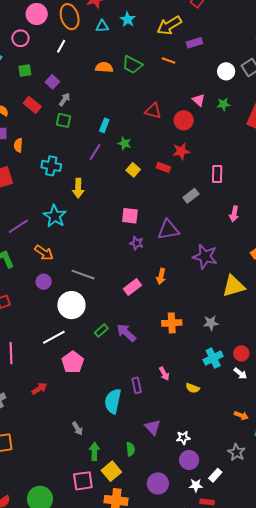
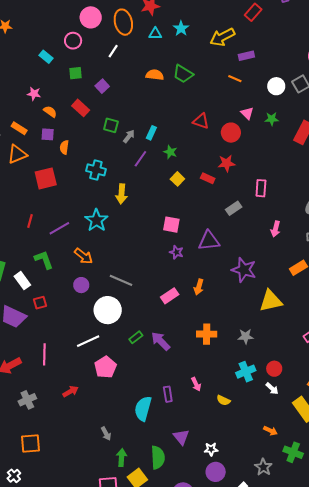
orange line: (169, 60) -> (235, 79), moved
gray arrow: (65, 99) -> (129, 136), moved
green semicircle: (131, 449) -> (158, 457), size x1.6

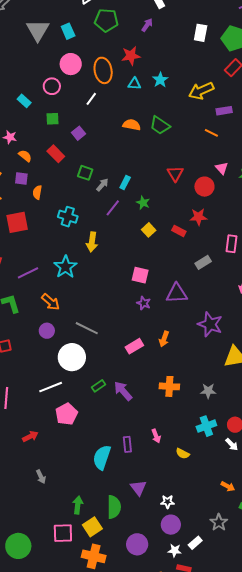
red triangle: (201, 121) -> (175, 174), turned 36
gray arrow: (106, 434) -> (41, 477), moved

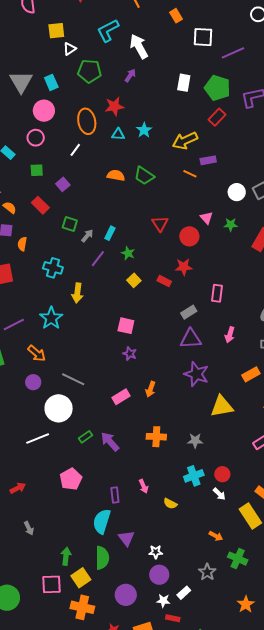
pink circle: (71, 64) -> (44, 111), moved
orange line: (211, 133) -> (190, 174), moved
purple triangle: (177, 293) -> (191, 339), moved
pink pentagon: (66, 414) -> (71, 479), moved
cyan semicircle: (102, 457) -> (102, 521), moved

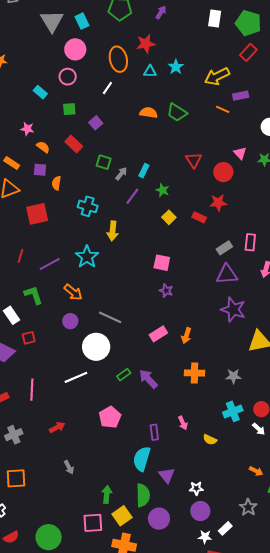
pink rectangle: (217, 293) -> (250, 242), moved
orange arrow: (151, 389) -> (186, 336), moved
purple circle: (126, 595) -> (159, 519), moved

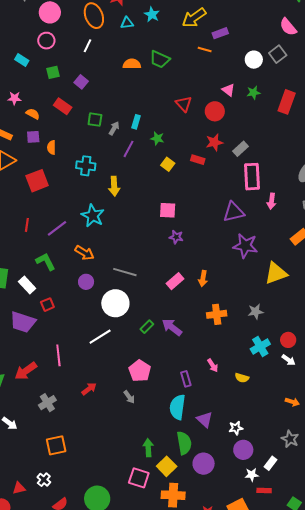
pink rectangle: (250, 242) -> (252, 177), size x1.5
gray rectangle: (224, 248) -> (240, 149), moved
gray arrow: (69, 467) -> (129, 397), moved
pink square: (93, 523) -> (139, 478), turned 30

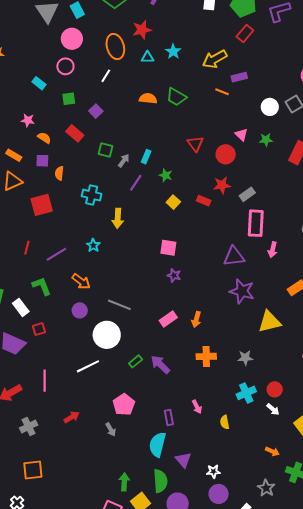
cyan star: (93, 216) -> (93, 245), size x0.6
yellow semicircle: (242, 378) -> (225, 422), turned 56

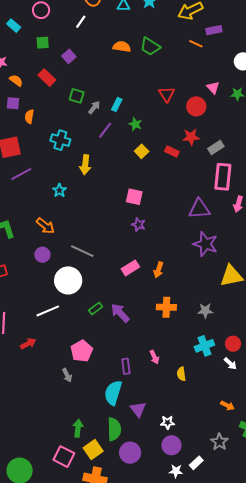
purple line: (56, 254) -> (21, 174), moved
red arrow: (72, 417) -> (28, 344), moved

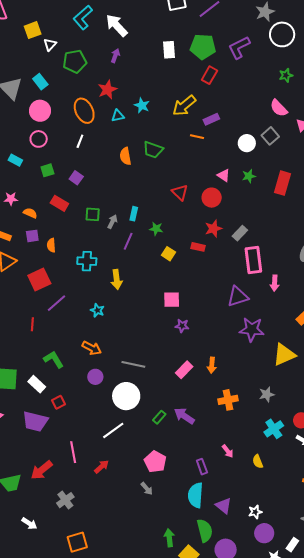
orange semicircle: (122, 47) -> (125, 156), turned -96

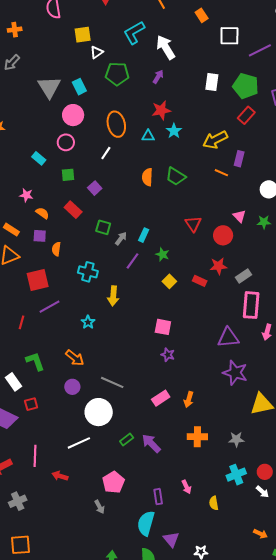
red star: (107, 90) -> (161, 110), moved
purple rectangle: (211, 119) -> (239, 159), turned -63
red arrow: (102, 467) -> (60, 476), turned -133

